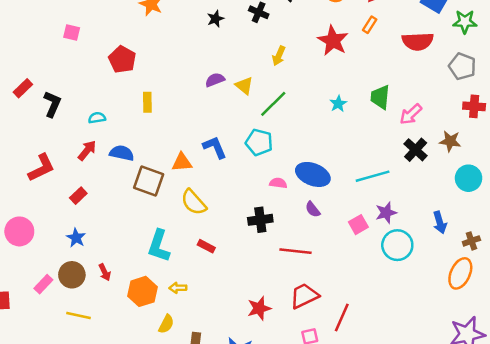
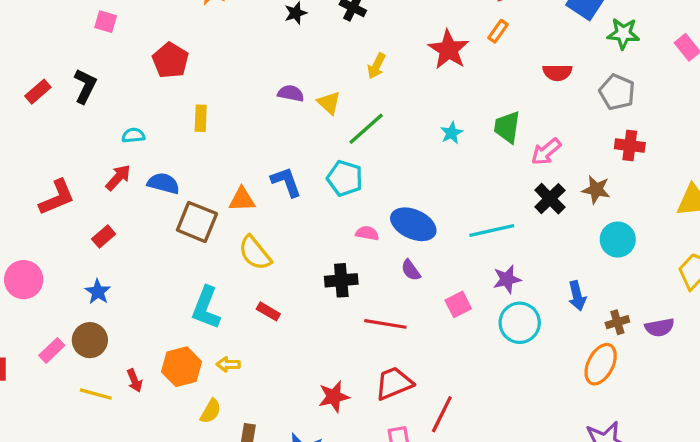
red semicircle: (418, 41) -> (557, 72), moved, size x0.7
purple semicircle: (215, 80) -> (291, 93), turned 30
black L-shape: (52, 104) -> (85, 86), moved
pink square: (358, 225) -> (458, 304), moved
red arrow: (105, 272) -> (135, 381), moved

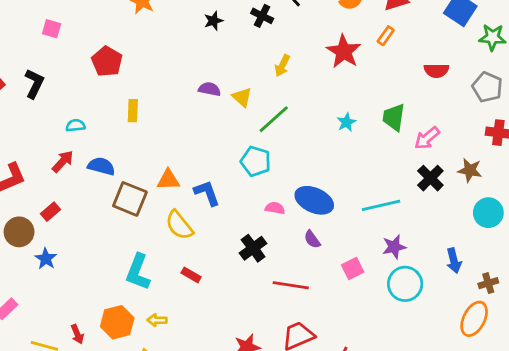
blue L-shape: (286, 182) -> (207, 193), moved
black cross: (341, 280) -> (253, 248), turned -32
brown circle: (90, 340) -> (19, 232), moved

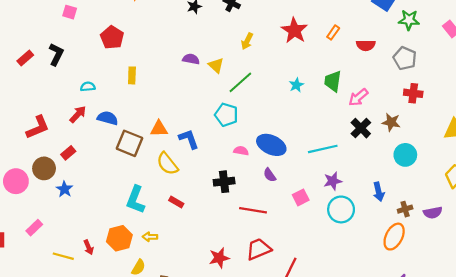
orange rectangle: (386, 36) -> (333, 32), moved
black cross: (253, 248) -> (224, 182), turned 30

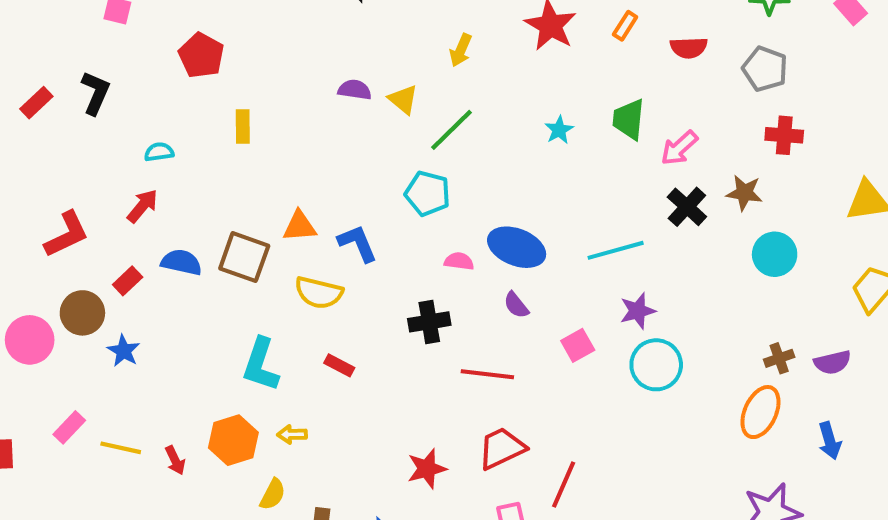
blue semicircle: (108, 118) -> (181, 262), moved
yellow semicircle: (167, 164) -> (319, 293), turned -35
blue arrow: (379, 192) -> (830, 441), moved
yellow line: (63, 256) -> (121, 448), moved

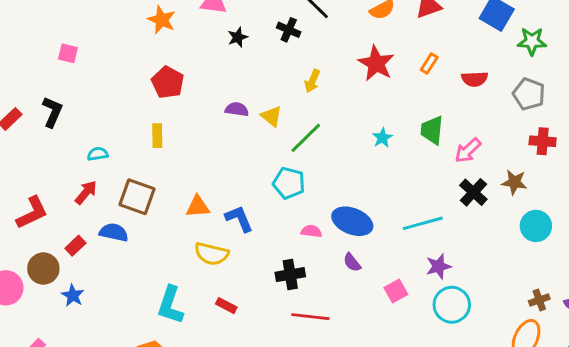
red pentagon: (201, 55) -> (168, 82), moved
brown square: (244, 257) -> (137, 197), moved
red line: (487, 374) -> (310, 317), moved

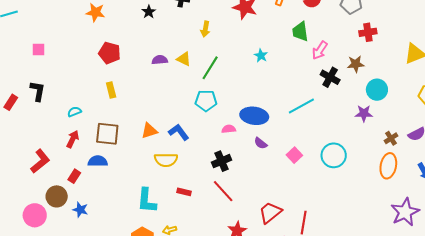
green trapezoid: (432, 130) -> (300, 32), moved
purple star: (438, 266) -> (364, 113), moved, turned 30
red line: (310, 317) -> (223, 191), moved, turned 55

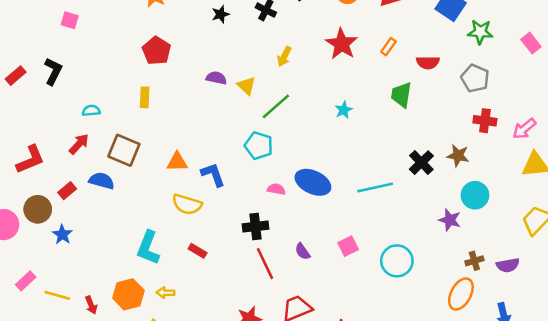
pink arrow: (320, 50) -> (524, 129), moved
purple semicircle: (261, 143) -> (303, 251), moved
red line: (223, 191) -> (265, 264), moved

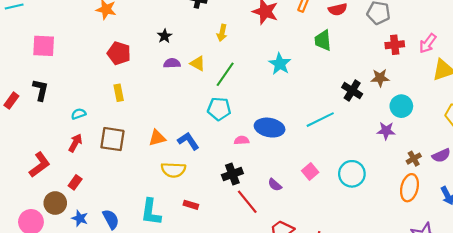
black star: (220, 14) -> (165, 36), moved
pink square: (70, 20) -> (44, 46), size x1.6
cyan star: (344, 110) -> (280, 64), size x1.5
blue semicircle: (102, 181) -> (111, 219), moved, turned 60

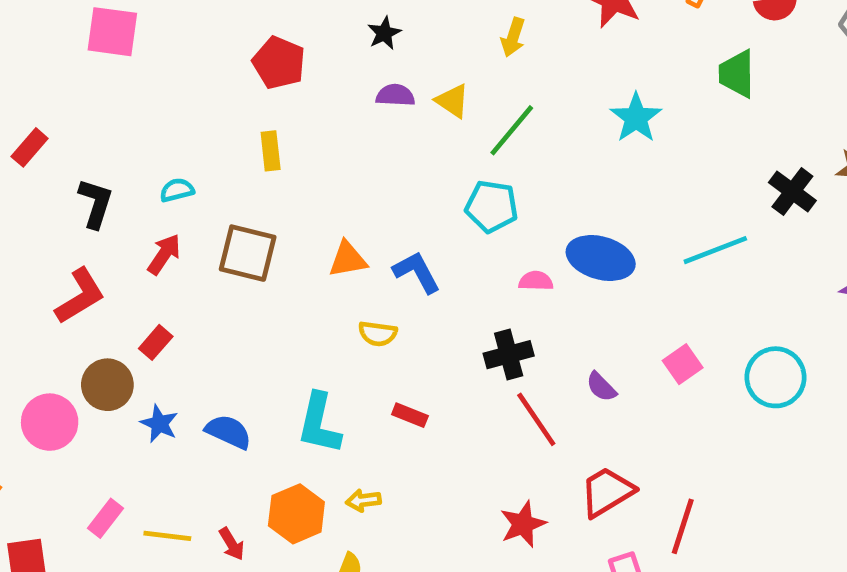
black L-shape: (41, 90) -> (96, 203), moved
yellow semicircle: (173, 170) -> (378, 334), size x0.7
blue semicircle: (111, 219) -> (228, 432), turned -42

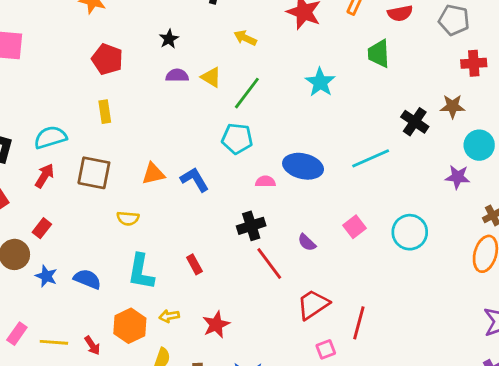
yellow arrow: (513, 37) -> (245, 38), turned 100
cyan semicircle: (177, 190) -> (50, 137), size x1.6
yellow semicircle: (378, 334) -> (128, 218), moved
red rectangle: (410, 415) -> (194, 264), turned 42
red star: (523, 524) -> (216, 325), moved

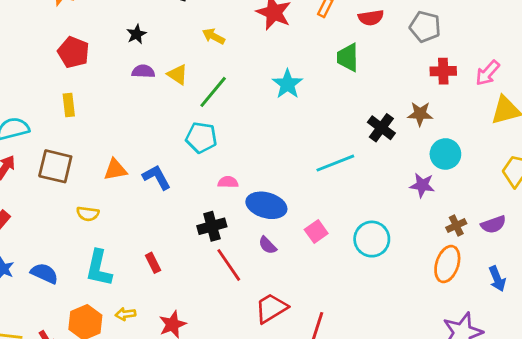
blue ellipse: (303, 166) -> (266, 205), moved

